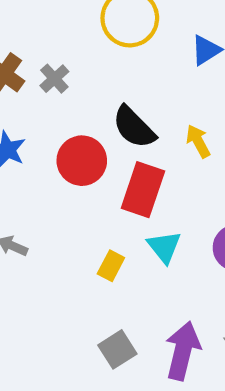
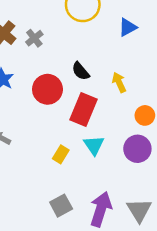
black semicircle: (134, 127) -> (81, 71), size x0.7

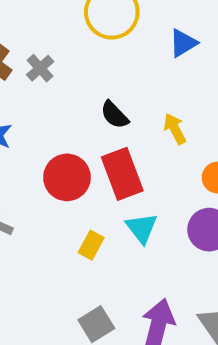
red circle: (47, 89) -> (67, 177), moved
red rectangle: (83, 109) -> (122, 174), turned -40

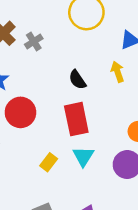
yellow arrow: (175, 129) -> (118, 72), moved
red circle: (67, 177) -> (20, 112), moved

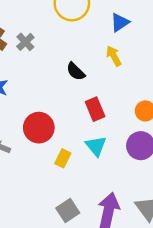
red circle: (20, 112) -> (39, 128), moved
red rectangle: (76, 119) -> (95, 109), moved, size x0.7

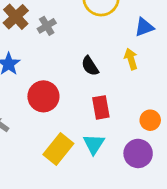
red circle: (39, 128) -> (43, 96), moved
yellow rectangle: (63, 158) -> (58, 149), size x1.6

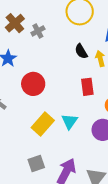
black semicircle: (90, 66) -> (81, 51), moved
red rectangle: (101, 107) -> (87, 87), moved

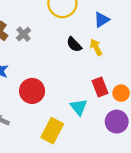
red rectangle: (87, 87) -> (100, 87), moved
cyan triangle: (70, 121) -> (79, 107), moved

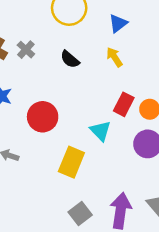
black semicircle: (74, 45) -> (70, 59), moved
red rectangle: (100, 87) -> (124, 104), turned 54

